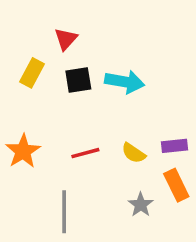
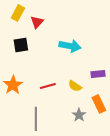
yellow rectangle: (32, 73) -> (18, 13), moved
black square: (78, 80) -> (21, 45), moved
purple rectangle: (175, 146) -> (98, 74), moved

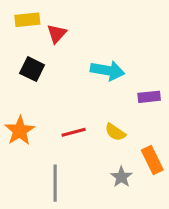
yellow rectangle: (18, 13) -> (27, 20), turned 56
black square: (21, 45) -> (32, 69), turned 35
purple rectangle: (98, 74) -> (149, 97), moved

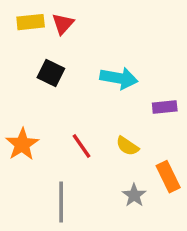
red triangle: (57, 34) -> (63, 24), moved
black square: (32, 69) -> (51, 73), moved
red line: (74, 132) -> (82, 146), turned 70

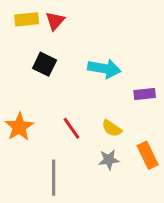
gray star: (134, 195) -> (109, 160), moved, turned 30

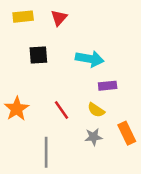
red triangle: (55, 21) -> (59, 18), moved
black square: (45, 64) -> (38, 55), turned -30
purple rectangle: (145, 94) -> (108, 86), moved

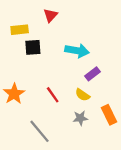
yellow rectangle: (23, 17) -> (20, 30), moved
purple rectangle: (108, 86) -> (92, 74), turned -32
gray line: (46, 152) -> (39, 131), turned -40

